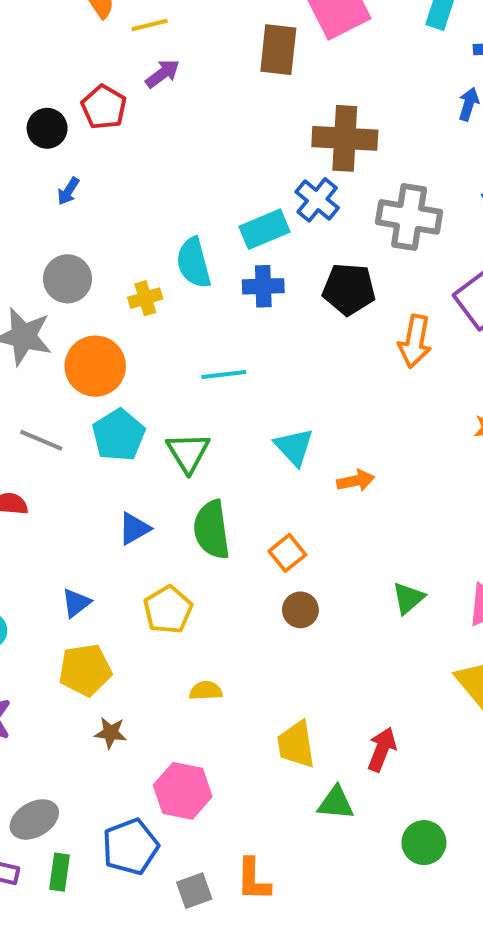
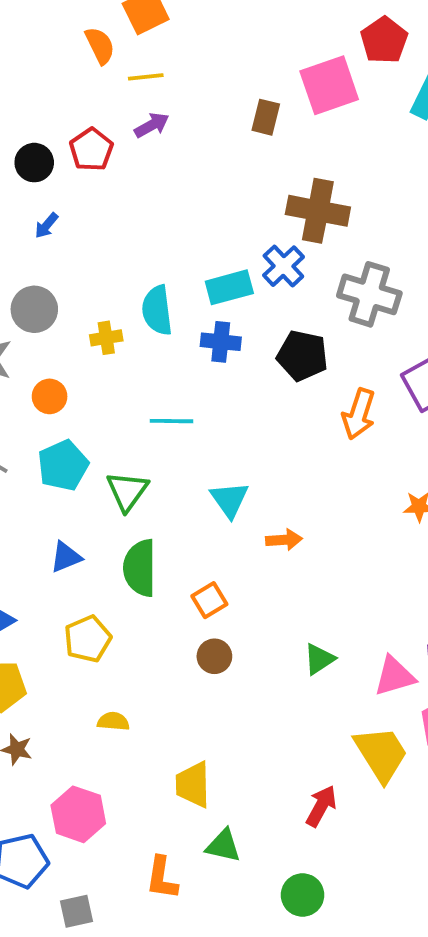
brown rectangle: (278, 50) -> (266, 117), size x0.7
orange circle: (95, 366) -> (50, 396), size x0.6
red arrow: (382, 749) -> (321, 806), moved
orange L-shape: (253, 880) -> (162, 878), moved

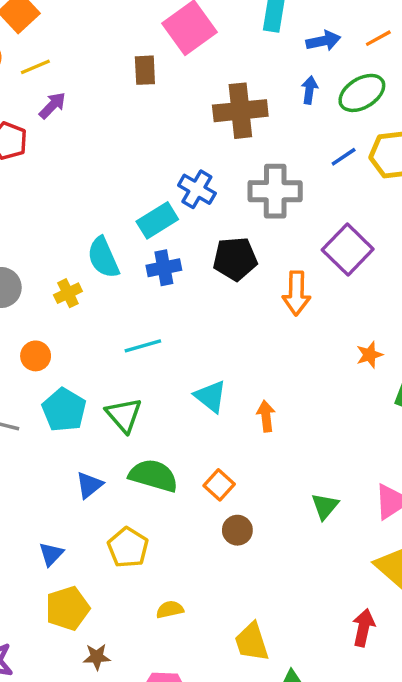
brown cross: (318, 211) -> (240, 111), moved
orange arrow: (284, 540) -> (266, 416), turned -76
green semicircle: (140, 568) -> (153, 476), turned 123

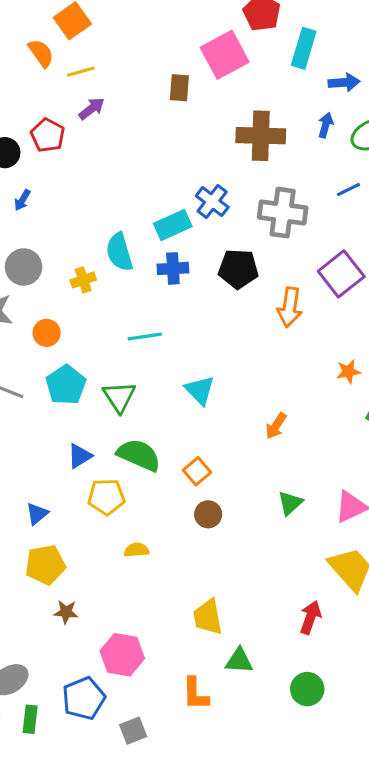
orange arrow: (266, 416) -> (276, 426), moved, turned -148
yellow pentagon: (128, 548) -> (106, 497), moved, turned 30
yellow semicircle: (170, 609) -> (137, 550), moved

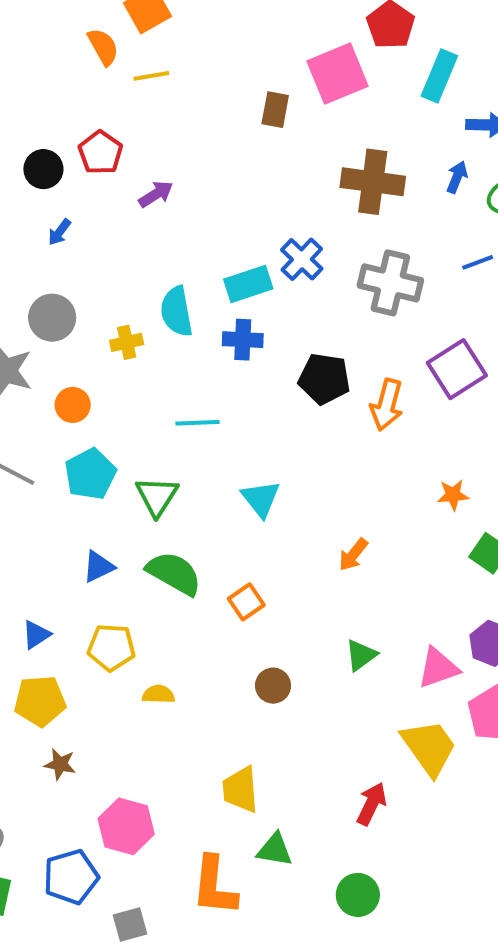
purple arrow: (92, 109) -> (156, 194), moved
black pentagon: (238, 269) -> (324, 379), moved
yellow pentagon: (106, 497) -> (111, 647), moved
brown circle: (208, 514) -> (273, 686), moved
orange L-shape: (195, 694) -> (214, 886), size x1.4

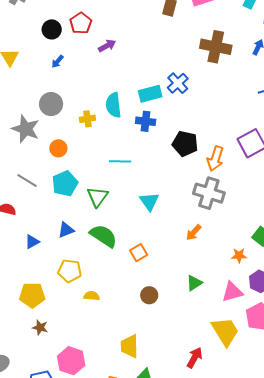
gray cross: (390, 283) -> (209, 193), moved
orange star: (453, 495) -> (239, 255), moved
blue triangle: (36, 635) -> (32, 242), moved

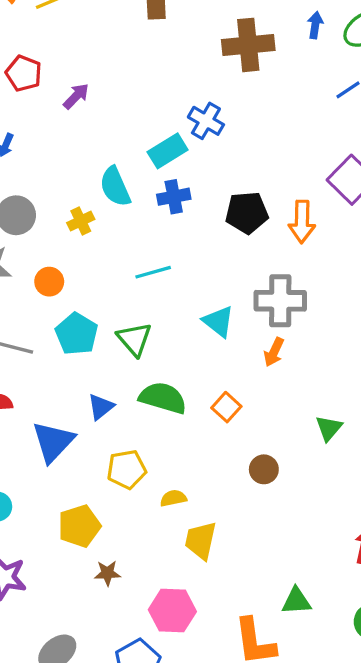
gray cross: (209, 193) -> (280, 301), moved
orange arrow: (194, 232) -> (274, 352), moved
blue triangle: (32, 242) -> (53, 442), size x1.8
yellow trapezoid: (130, 346) -> (201, 540), moved, turned 30

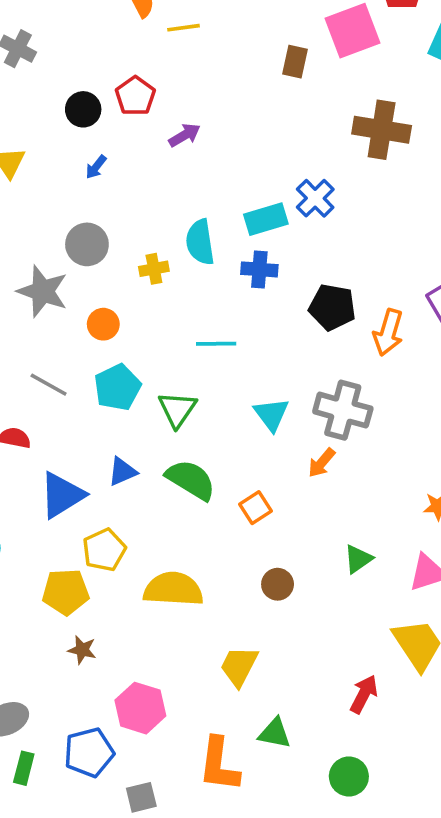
yellow pentagon: (127, 469) -> (104, 550), moved, turned -30
yellow semicircle: (173, 498) -> (173, 589), size x2.0
yellow trapezoid: (201, 540) -> (239, 666), moved

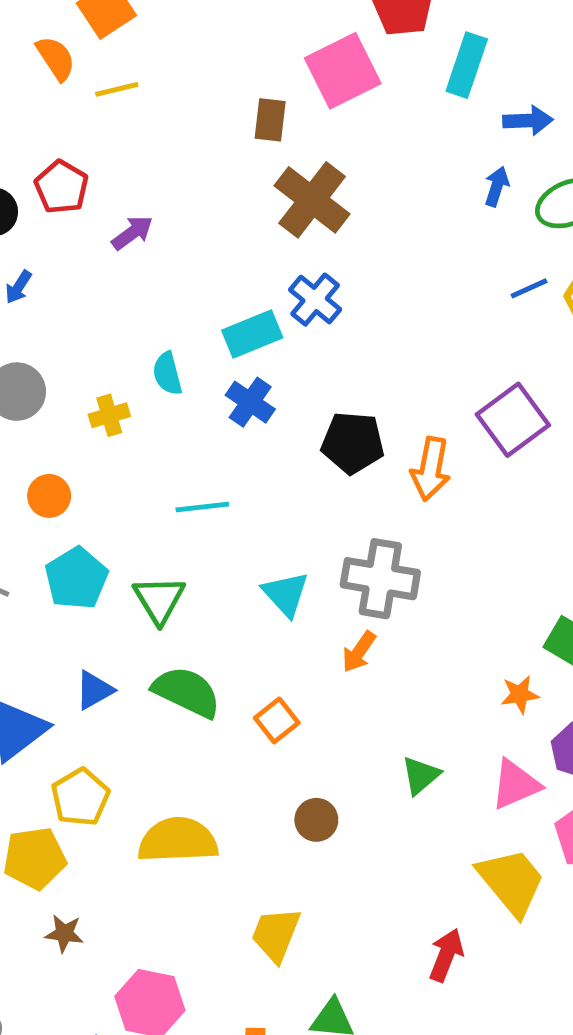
brown cross: (382, 130) -> (312, 200), moved, turned 34
cyan semicircle: (200, 242) -> (167, 374), size x0.7
blue cross: (259, 269) -> (250, 402), turned 36

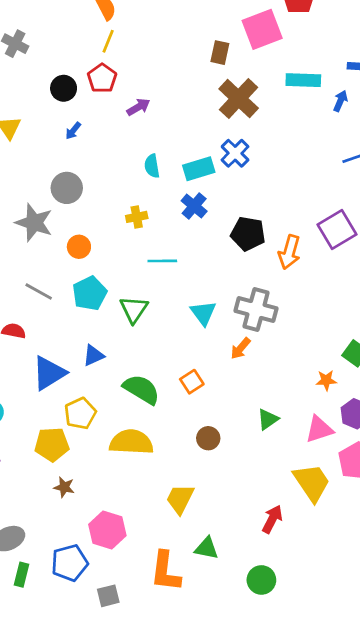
cyan rectangle: (467, 65) -> (303, 80), moved, turned 68
yellow line: (117, 89) -> (108, 41), moved, turned -60
cyan semicircle: (167, 374) -> (152, 166), moved
yellow cross: (109, 415) -> (137, 217), moved
green semicircle: (187, 692) -> (141, 389), moved

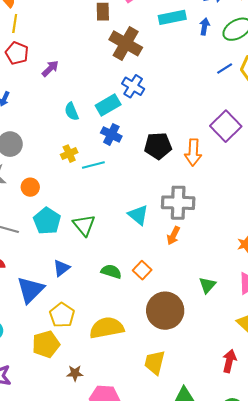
cyan line: (162, 261) -> (93, 165), moved
green semicircle: (141, 389) -> (111, 271), moved, size x0.7
brown circle: (208, 438) -> (165, 311), size x2.0
brown star: (64, 487) -> (75, 373), moved

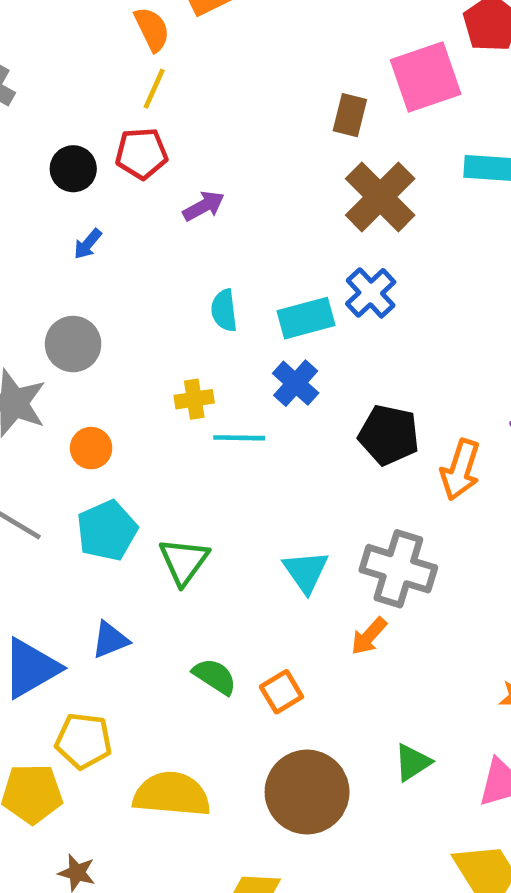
red pentagon: (17, 53) -> (141, 153), turned 30
yellow pentagon: (62, 315) -> (84, 741), turned 30

